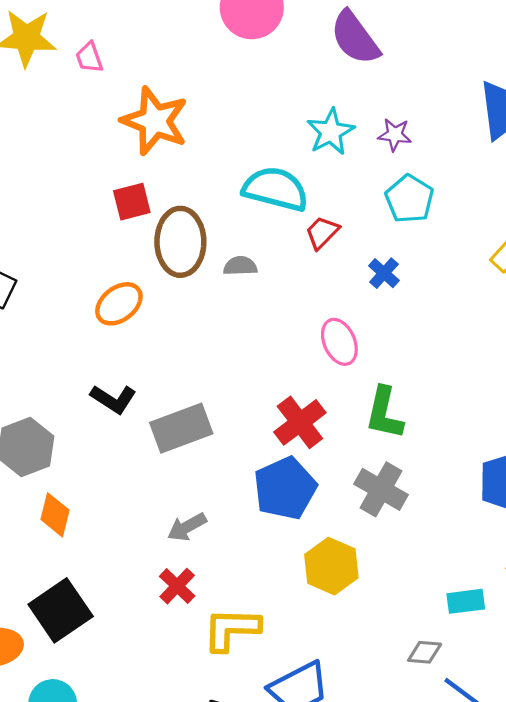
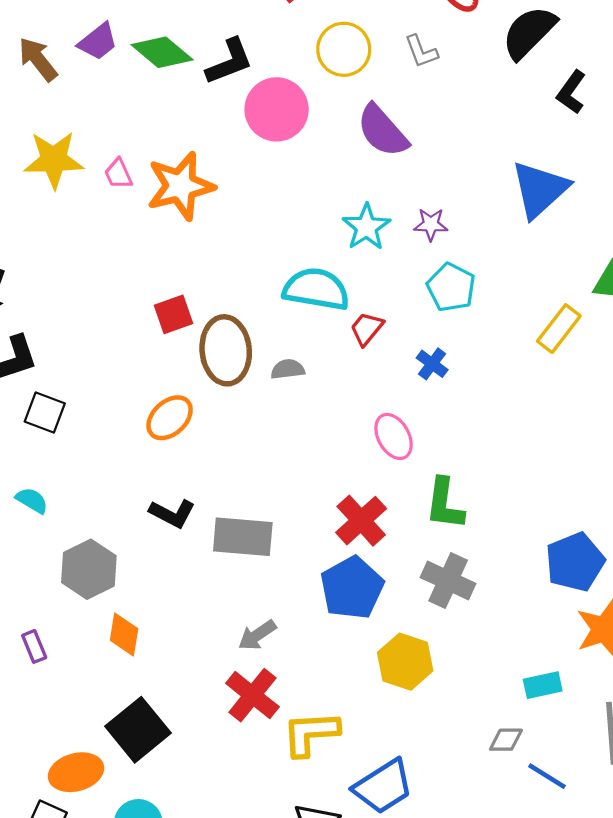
orange star: (155, 121) -> (180, 186), moved, turned -30
gray rectangle: (181, 428) -> (243, 537), turned 30
red cross: (177, 586) -> (252, 695), size x1.4

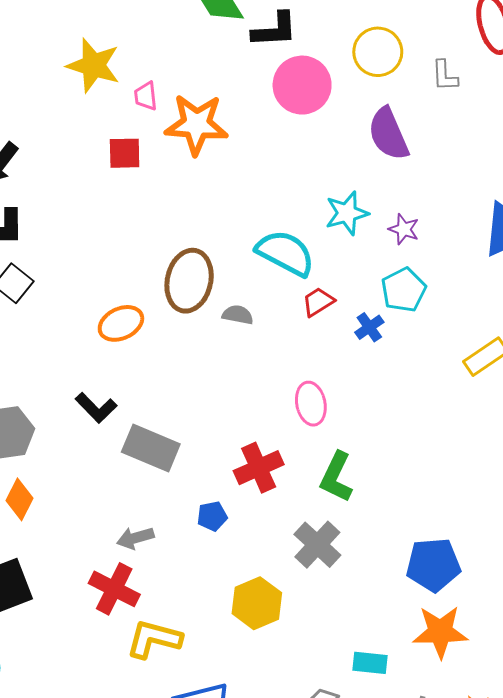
red square: (173, 314) -> (125, 153), moved
blue cross: (432, 364) -> (369, 327), moved
blue pentagon: (352, 588) -> (212, 516), moved, size x0.5
red cross: (252, 695) -> (114, 589), turned -30

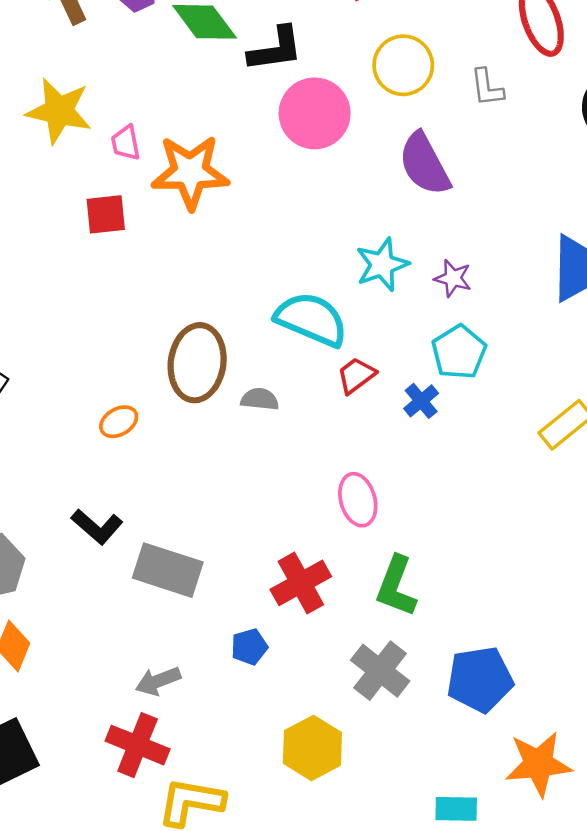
orange ellipse: (121, 323) -> (119, 422), size x0.7
blue pentagon: (433, 565) -> (480, 679), moved

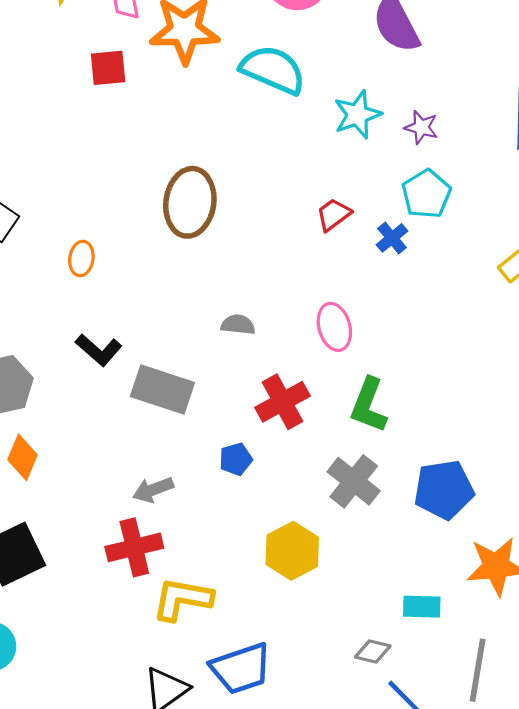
cyan semicircle: (311, 319) -> (273, 70), moved
gray semicircle: (260, 399) -> (238, 325), moved
orange ellipse: (119, 422) -> (81, 259), moved, turned -52
red cross: (138, 745) -> (134, 547), turned -36

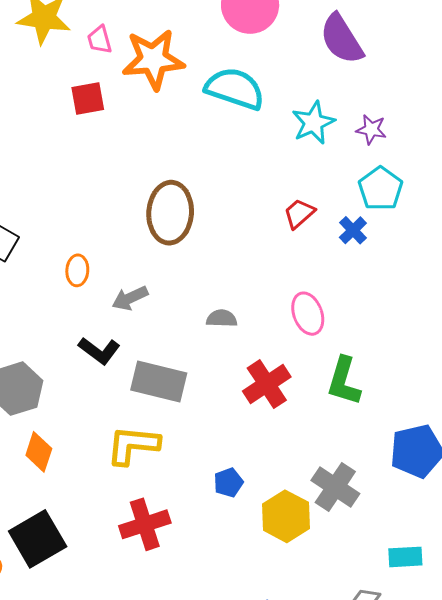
blue pentagon: (236, 459) -> (228, 483), moved
gray cross: (354, 481) -> (335, 487), moved
gray arrow: (153, 490) -> (130, 298), moved
yellow L-shape: (182, 599) -> (133, 445), moved

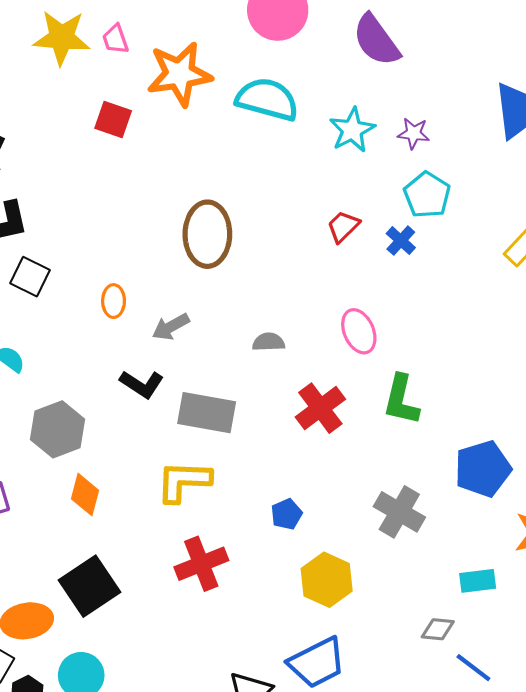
pink trapezoid: (100, 40) -> (116, 39), moved
red square: (88, 98) -> (113, 120), turned 33
yellow hexagon: (286, 516) -> (327, 580), moved

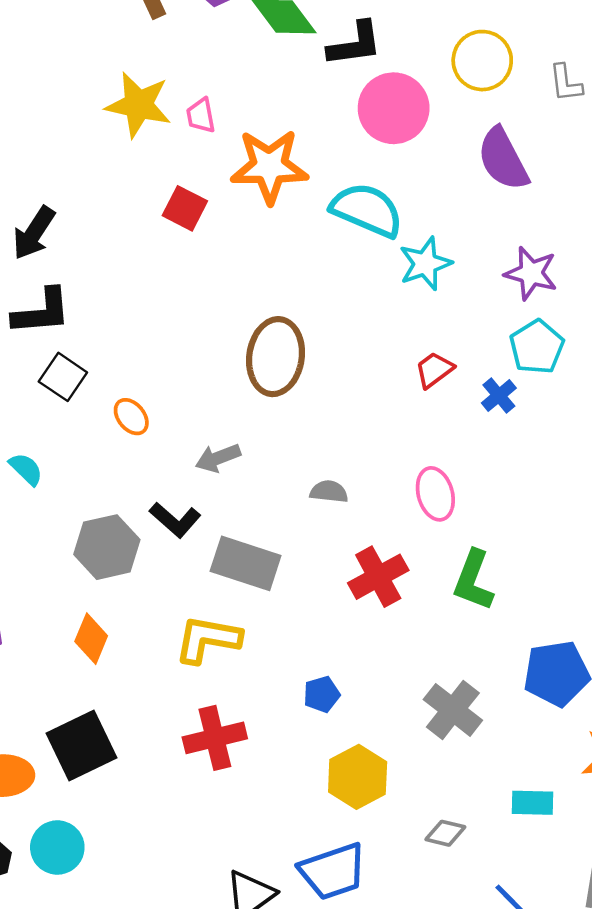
cyan star: (352, 130) -> (425, 264), moved
purple star: (414, 133) -> (531, 273), size x1.4
orange ellipse: (114, 301) -> (131, 417), moved, turned -48
gray hexagon: (58, 429) -> (107, 547), moved
gray diamond: (438, 629) -> (445, 833), moved

